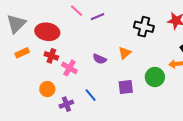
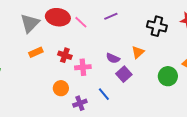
pink line: (76, 11) -> (81, 22), moved
red ellipse: (47, 32) -> (58, 17), moved
pink cross: (69, 68) -> (83, 67), turned -35
purple square: (126, 87) -> (124, 74), moved, turned -35

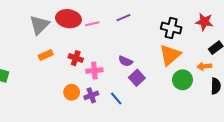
pink line: (81, 22) -> (92, 24), turned -56
orange triangle: (138, 52) -> (170, 55), moved, size x1.6
purple cross: (80, 103) -> (91, 95), moved

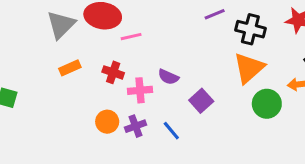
purple line: (123, 18) -> (215, 14), moved
pink line: (92, 24) -> (131, 37), moved
purple semicircle: (126, 61) -> (168, 77), moved

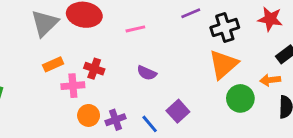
black cross: (250, 29) -> (225, 27), turned -32
pink line: (131, 37) -> (135, 29), moved
pink cross: (140, 90) -> (73, 86), moved
purple square: (201, 101) -> (178, 111), moved

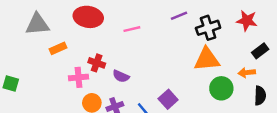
gray triangle: (45, 23) -> (37, 24), moved, turned 40
orange rectangle: (53, 64) -> (58, 48), moved
orange triangle: (223, 64) -> (207, 59), turned 36
purple semicircle: (147, 73) -> (121, 76), moved

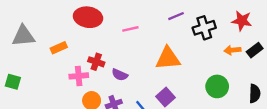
gray triangle: (37, 24) -> (23, 36), moved
orange triangle: (207, 59) -> (168, 58), moved
orange arrow: (247, 73) -> (232, 50), moved

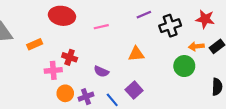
orange triangle: (168, 58) -> (136, 54), size x0.7
purple semicircle: (120, 75) -> (101, 71), moved
green circle: (217, 86) -> (184, 66), moved

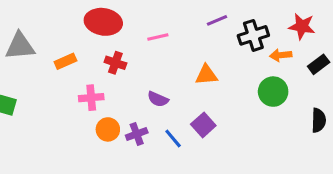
orange arrow: (196, 46) -> (281, 55), moved
red cross: (70, 57) -> (115, 63), moved

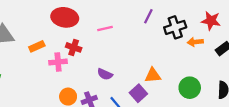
purple line: (217, 20) -> (148, 16), turned -40
orange triangle: (206, 75) -> (153, 75), moved
green circle: (273, 92) -> (190, 88), moved
pink cross: (91, 98) -> (58, 62), moved

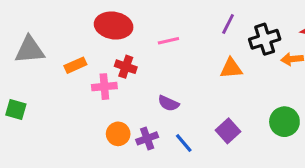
orange triangle: (153, 75) -> (231, 68), moved
purple square: (138, 93) -> (228, 131), moved

